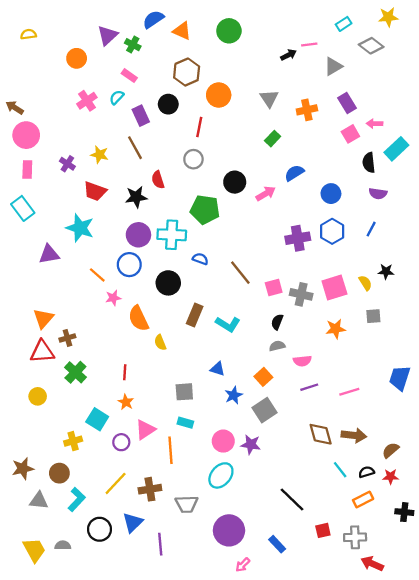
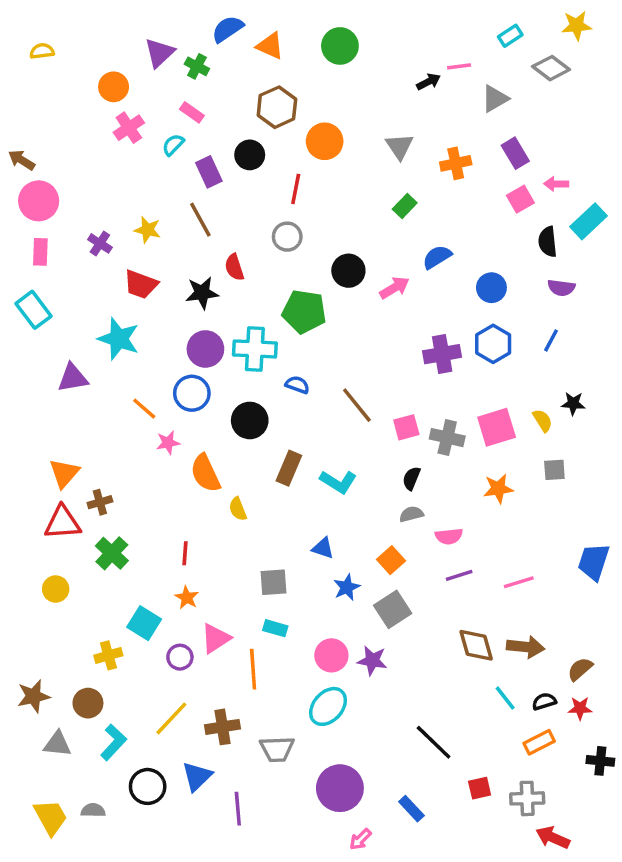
pink cross: (87, 101) -> (129, 128), moved

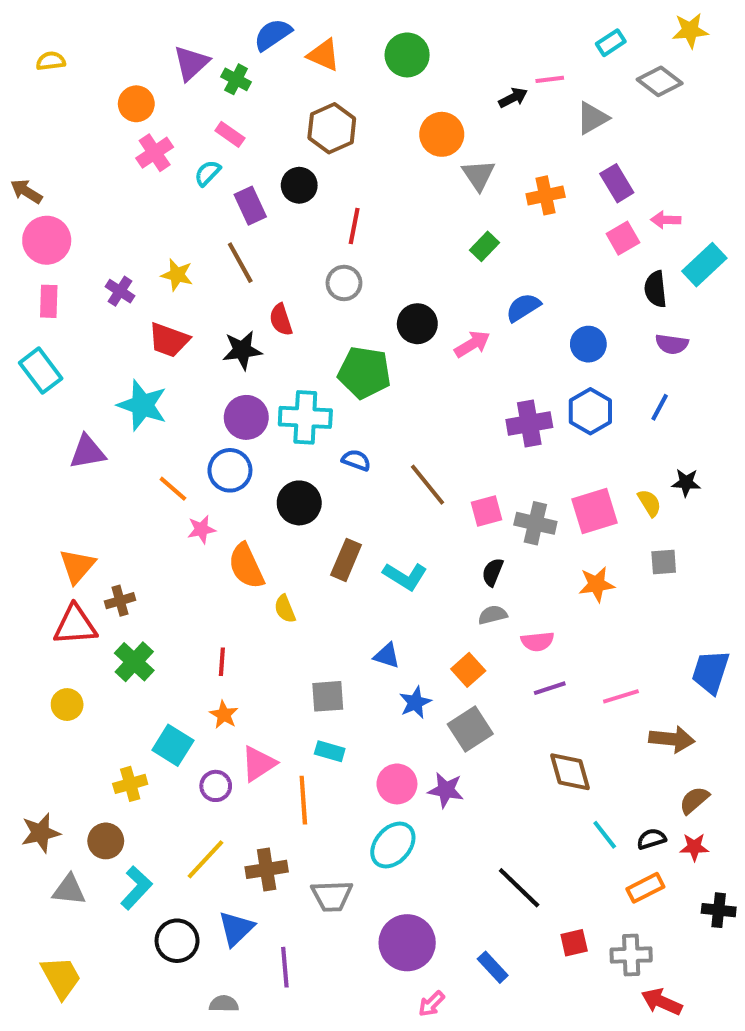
orange circle: (325, 141) -> (442, 134), moved
brown arrow: (526, 647) -> (672, 739), moved
gray semicircle: (93, 810) -> (224, 1004), moved

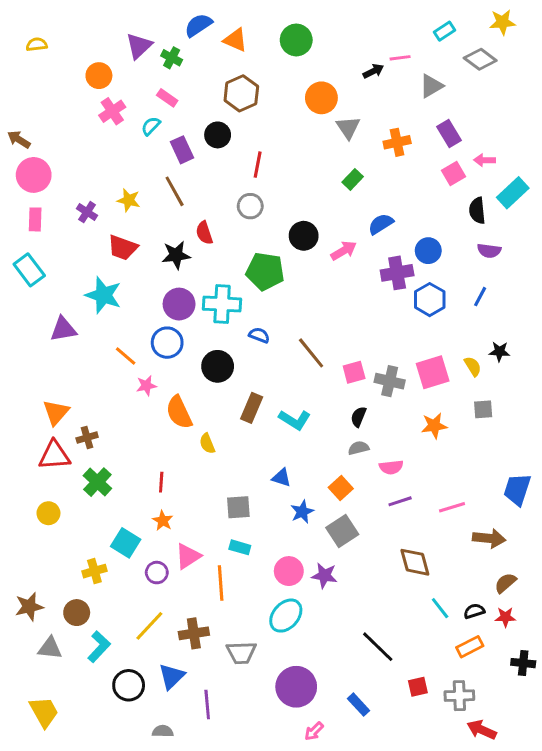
purple cross: (529, 423) -> (397, 273), moved

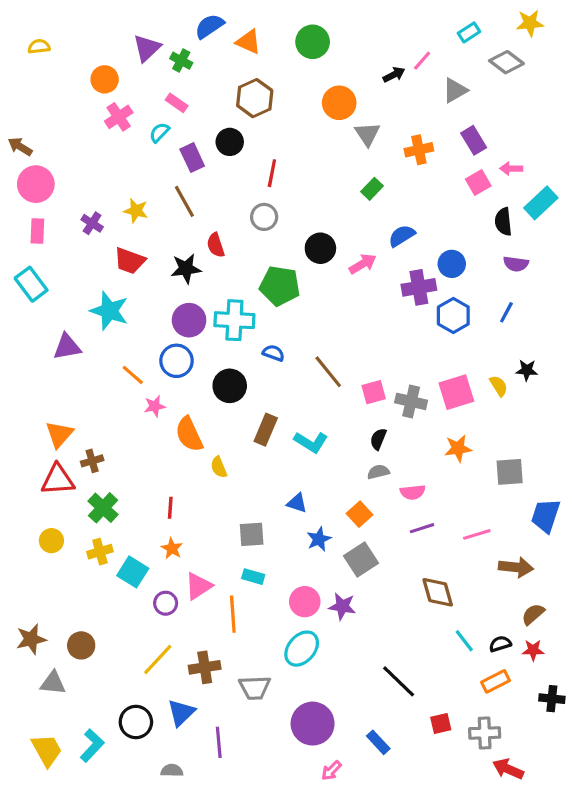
pink line: (400, 58) -> (422, 61), turned -42
gray square: (483, 409) -> (510, 472), moved, size x1.4
yellow cross: (94, 571) -> (100, 552), moved
cyan L-shape: (99, 647) -> (92, 745), moved

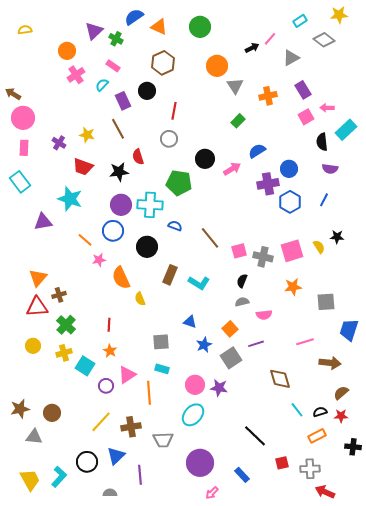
purple line: (422, 528) -> (256, 344), moved

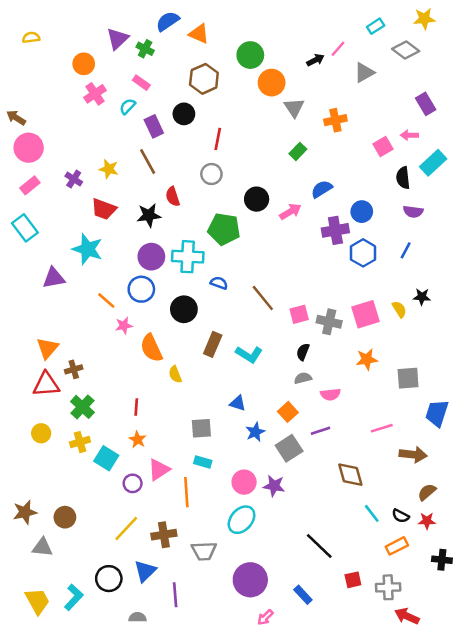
green circle: (200, 27) -> (250, 55), moved
purple rectangle: (303, 90) -> (426, 104), moved
pink rectangle: (24, 148) -> (30, 185), turned 49
black semicircle: (320, 412) -> (401, 516), turned -136

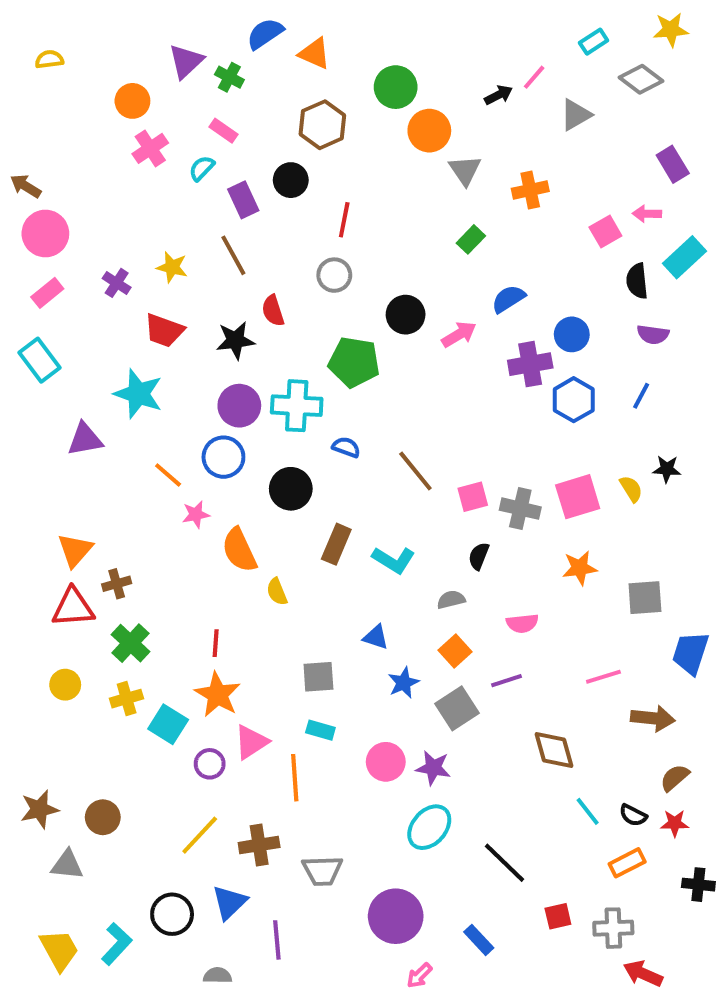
gray semicircle: (303, 378) -> (451, 600), moved
orange star: (138, 440) -> (218, 695), size x1.6
cyan ellipse: (242, 520) -> (429, 827), moved

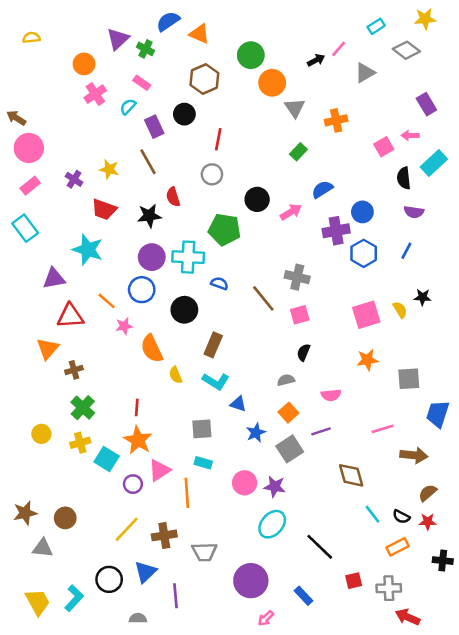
gray cross: (520, 509) -> (297, 277), moved
cyan L-shape: (394, 560) -> (216, 381), moved
red triangle: (73, 607) -> (70, 316), moved

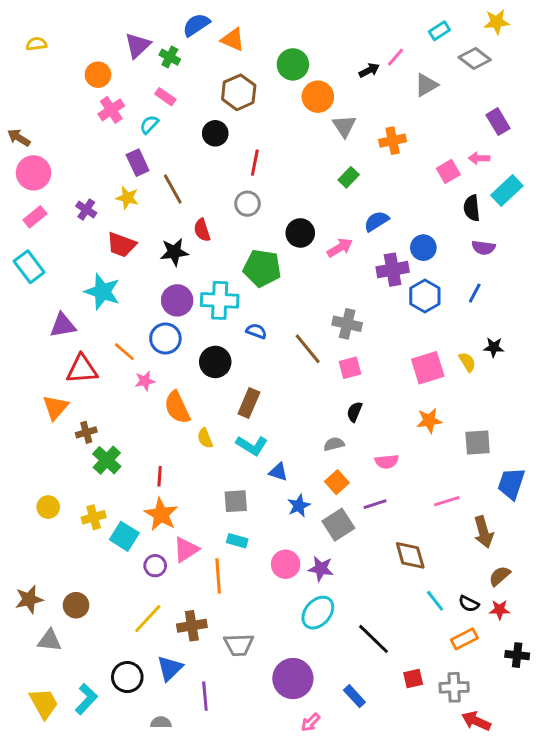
purple rectangle: (154, 127) -> (138, 163), moved
green cross: (83, 408) -> (107, 460), moved
brown arrow: (414, 455) -> (483, 532), turned 68

